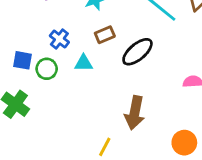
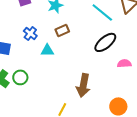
black ellipse: (137, 52) -> (105, 42), moved
green circle: (47, 69) -> (20, 77), moved

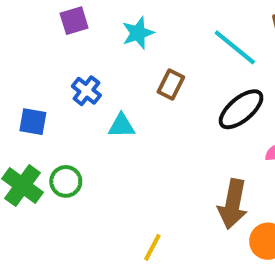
brown rectangle: (62, 30) -> (171, 85), moved, turned -40
brown arrow: (83, 85) -> (233, 204), moved

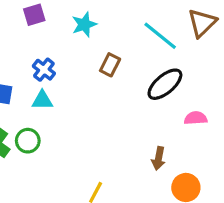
cyan triangle: (121, 126) -> (42, 100), moved
brown arrow: (233, 204) -> (158, 158), size x0.6

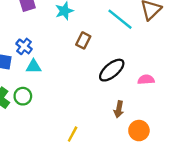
blue cross: (44, 70) -> (24, 46), moved
black ellipse: (165, 84) -> (112, 70), moved

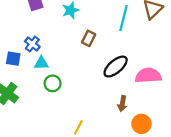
cyan line: (120, 19) -> (123, 18), turned 65
pink semicircle: (146, 80) -> (148, 75), size x1.6
green circle: (23, 96) -> (53, 83), moved

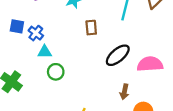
brown rectangle: (89, 38) -> (91, 28), turned -32
blue square: (13, 59) -> (17, 26), moved

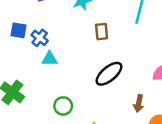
black ellipse: (118, 55) -> (109, 74), moved
green circle: (56, 72) -> (63, 106), moved

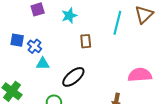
black ellipse: (109, 74) -> (73, 77), moved

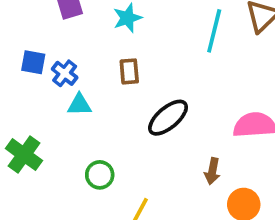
brown rectangle: (86, 41) -> (129, 71), moved
black ellipse: (73, 77) -> (168, 118), moved

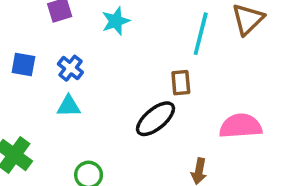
brown rectangle: (129, 71) -> (181, 83), moved
blue cross: (65, 73) -> (70, 68), moved

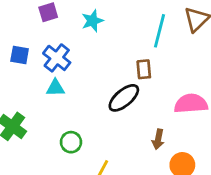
blue cross: (70, 68) -> (57, 58), size x1.4

